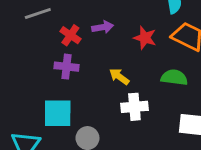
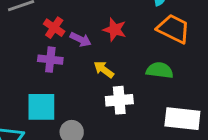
purple arrow: (103, 27) -> (81, 39), moved, turned 36
red star: (145, 38) -> (115, 30), moved

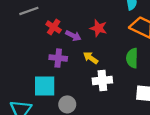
purple cross: (50, 60) -> (58, 58), moved
green semicircle: (160, 70) -> (132, 58), turned -96

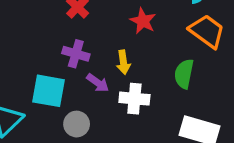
purple arrow: (73, 36) -> (98, 83), moved
yellow arrow: (91, 58) -> (123, 62), turned -144

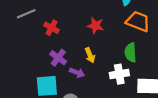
purple cross: (76, 54) -> (58, 58), turned 35
white cross: (134, 99) -> (119, 74), moved

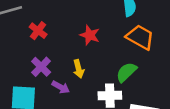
green semicircle: (130, 52) -> (126, 72), turned 42

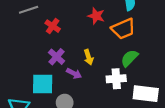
red star: (90, 35) -> (96, 16), moved
orange trapezoid: (140, 37) -> (123, 29), moved, turned 130

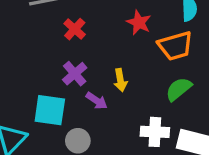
white cross: (116, 79) -> (155, 132), moved

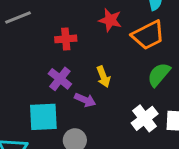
red cross: (75, 29) -> (66, 39), moved, turned -36
white cross: (155, 132) -> (145, 118), turned -30

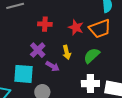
red star: (110, 20) -> (76, 27), moved
green semicircle: (159, 75) -> (92, 56), moved
white cross: (145, 118) -> (90, 84), turned 30

